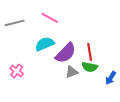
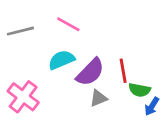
green semicircle: (90, 67) -> (140, 90), moved
pink cross: (17, 71) -> (23, 97), size x1.6

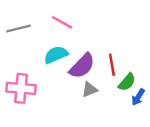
green semicircle: (140, 90) -> (127, 82), turned -60
pink cross: (23, 97) -> (21, 88), turned -32

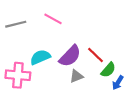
cyan semicircle: (56, 55) -> (40, 57), moved
red line: (112, 65) -> (96, 55), turned -36

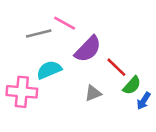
gray line: (16, 24) -> (39, 34), moved
purple semicircle: (70, 56) -> (88, 49), moved

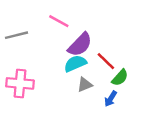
gray line: (39, 34) -> (16, 35), moved
cyan semicircle: (49, 70) -> (75, 63), moved
blue arrow: (144, 101) -> (111, 99), moved

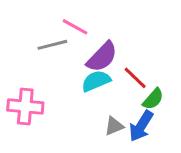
gray line: (16, 35) -> (52, 45), moved
gray triangle: (85, 85) -> (114, 126), moved
blue arrow: (111, 99) -> (141, 126), size x1.5

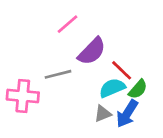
pink line: (75, 27) -> (67, 24), turned -70
gray line: (52, 45) -> (58, 74), moved
cyan semicircle: (96, 81) -> (112, 88), moved

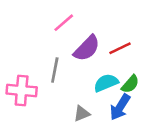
red line: (122, 70) -> (120, 48), moved, turned -70
gray line: (58, 74) -> (55, 70), turned -65
gray triangle: (103, 114) -> (82, 114), moved

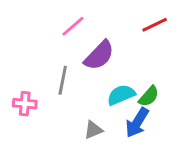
red line: (120, 48) -> (155, 25), moved
pink cross: (22, 90) -> (25, 104), size x0.7

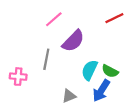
cyan semicircle: (121, 95) -> (89, 70), turned -42
green semicircle: (149, 96) -> (110, 71), turned 77

